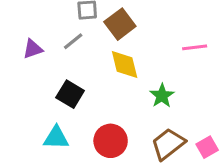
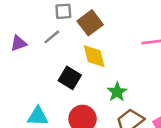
black square: (70, 94) -> (70, 78), moved
green star: (162, 96) -> (117, 92), moved

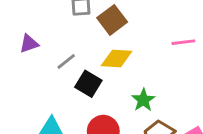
gray line: (52, 37) -> (66, 61), moved
yellow diamond: (94, 56) -> (117, 59), turned -72

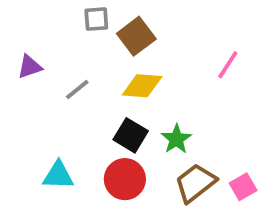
pink line: (183, 42) -> (228, 65), turned -50
black square: (88, 84) -> (131, 135), moved

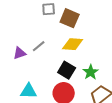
brown square: (136, 36) -> (70, 18), turned -30
purple triangle: (30, 67) -> (20, 53), moved

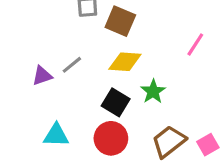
green star: (91, 72) -> (153, 91), moved

